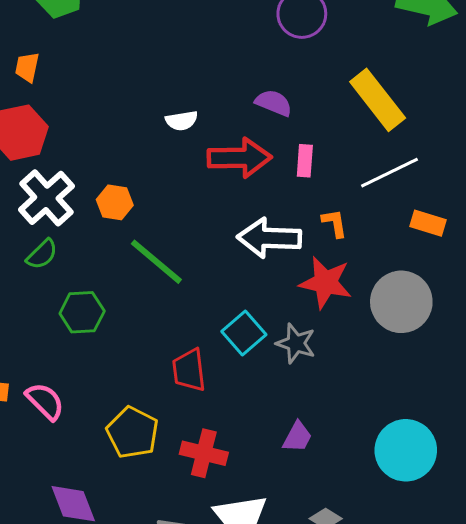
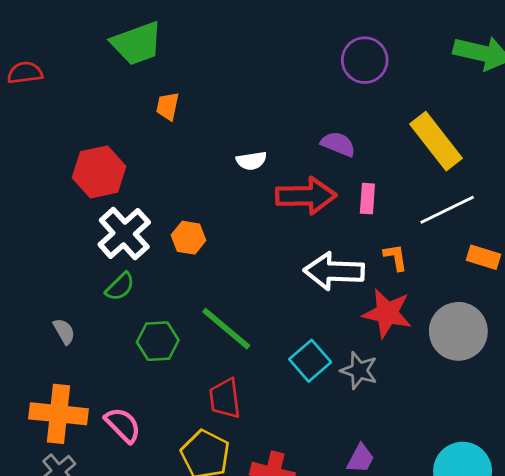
orange trapezoid: (27, 67) -> (168, 106), moved
green line: (156, 262) -> (226, 329), moved
red trapezoid: (189, 370) -> (225, 398), moved

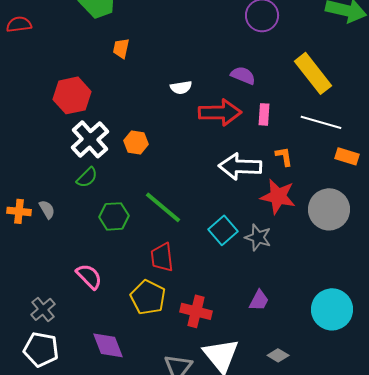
white line: (447, 210) -> (321, 122), turned 42
orange cross: (58, 414) -> (19, 211), moved, size x0.6

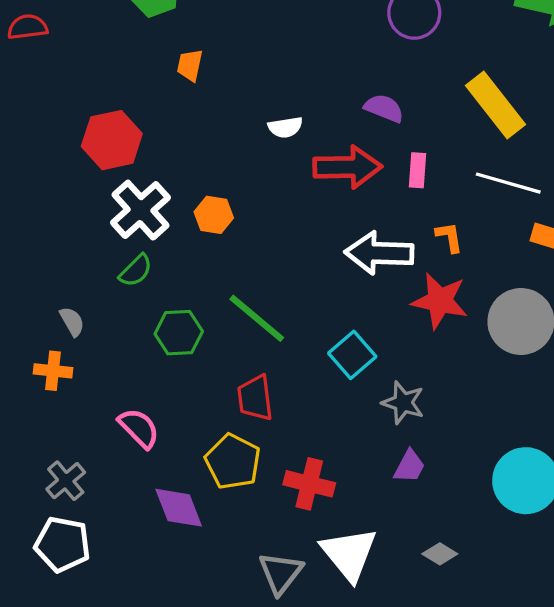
orange cross: (19, 211) -> (53, 371), moved
gray star: (258, 237) -> (403, 403), moved
purple diamond: (108, 345) -> (179, 508), moved

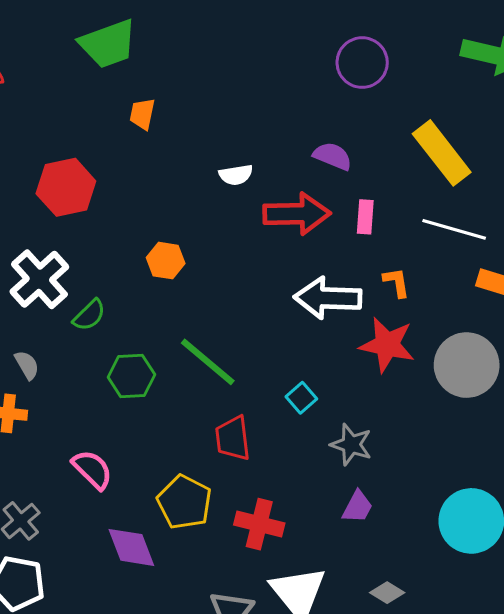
white cross: (141, 210) -> (39, 279), moved
cyan square: (352, 355) -> (301, 398), size x0.7
red trapezoid: (255, 398) -> (233, 438), moved

